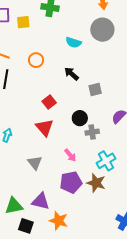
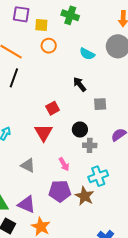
orange circle: (36, 60) -> (49, 46), moved
gray triangle: (35, 163) -> (28, 165), turned -35

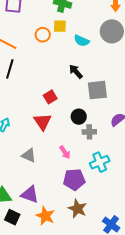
yellow square: (41, 25) -> (60, 26), moved
gray square: (100, 104) -> (97, 90), size x1.5
purple pentagon: (60, 191) -> (74, 180), moved
brown star: (84, 196) -> (77, 209), moved

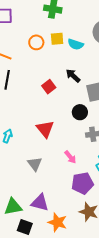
yellow square: (60, 26) -> (57, 39), moved
red square: (50, 97) -> (49, 87), moved
black circle: (79, 117) -> (80, 112), moved
gray triangle: (29, 155) -> (35, 164), turned 35

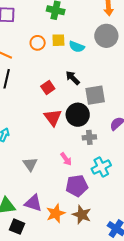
black circle: (80, 112) -> (78, 115), size x1.5
red triangle: (45, 129) -> (53, 117), moved
orange star: (57, 222) -> (56, 213), moved, turned 30

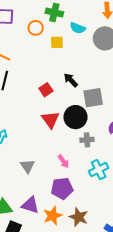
orange circle: (38, 43) -> (36, 28), moved
cyan semicircle: (77, 47) -> (78, 28), moved
purple pentagon: (77, 186) -> (62, 188), moved

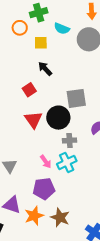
green cross: (54, 12) -> (39, 13), turned -30
black arrow: (71, 80) -> (45, 69), moved
cyan cross: (99, 170) -> (67, 162), moved

